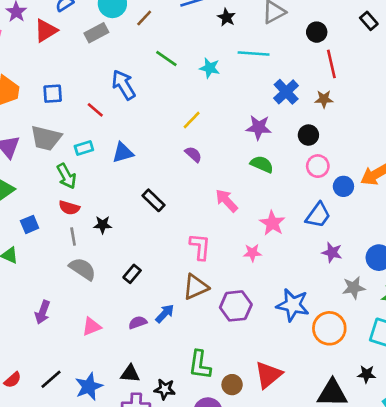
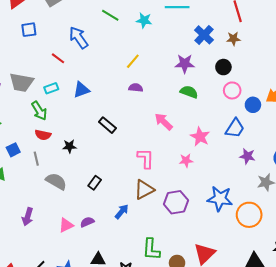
blue square: (53, 94) -> (29, 30), moved
purple semicircle: (193, 154) -> (136, 88), turned -32
gray line: (73, 237) -> (36, 159), moved
purple semicircle: (138, 323) -> (87, 222), moved

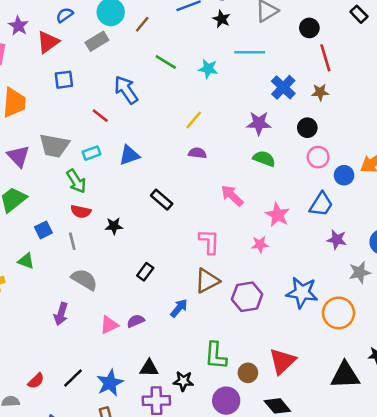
gray semicircle: (56, 181) -> (84, 279), moved

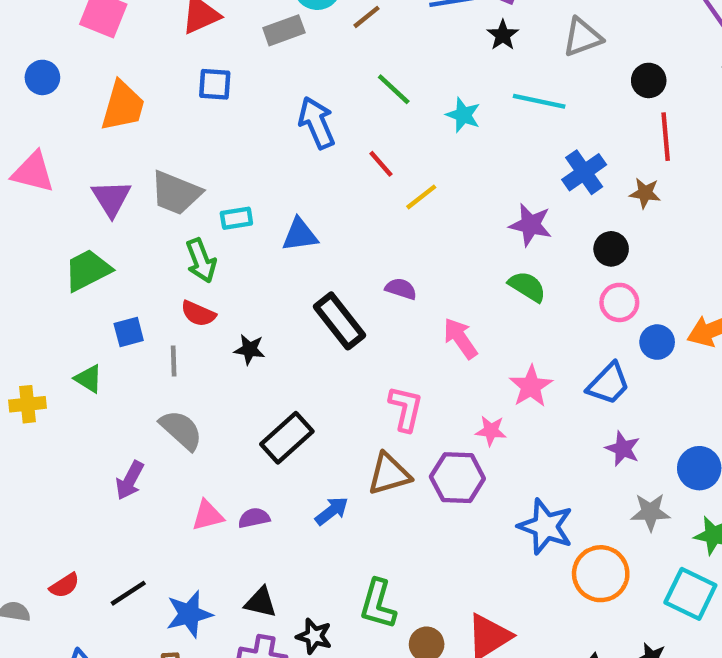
red line: (100, 116) -> (381, 164), moved
purple semicircle: (197, 153) -> (401, 289), moved
black rectangle: (162, 200) -> (340, 321), size x1.4
black rectangle: (145, 272) -> (287, 438), size x1.6
purple hexagon: (247, 297) -> (457, 478), moved

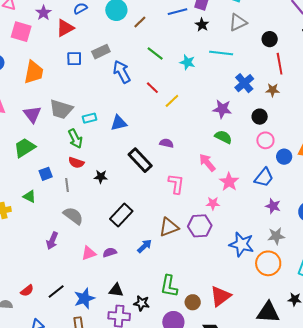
gray rectangle: (284, 30) -> (101, 52), moved
pink arrow: (460, 338) -> (207, 163), moved
pink L-shape: (406, 409) -> (176, 184), moved
gray star: (650, 512) -> (276, 236), moved

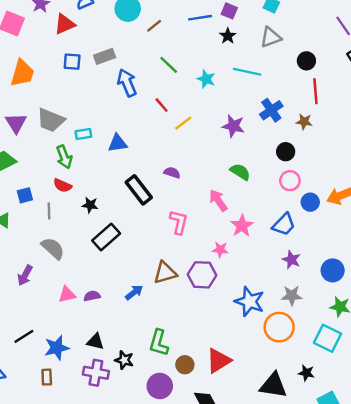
purple star: (222, 109) -> (233, 126), moved
black rectangle: (121, 215) -> (106, 237), moved

